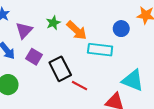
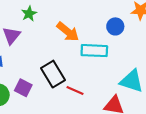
green star: (53, 23) -> (29, 14), moved
purple square: (34, 57) -> (23, 88), moved

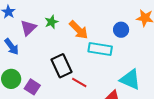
green star: (29, 14) -> (51, 22), moved
purple square: (23, 88) -> (32, 87), moved

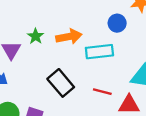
orange arrow: (79, 30) -> (69, 37), turned -40
red line: (79, 82) -> (102, 92), moved

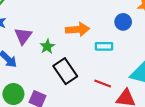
green star: (36, 36) -> (47, 46), moved
cyan rectangle: (99, 52) -> (104, 46), size x0.7

